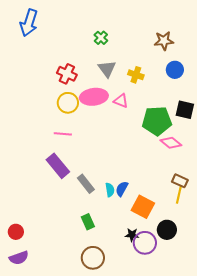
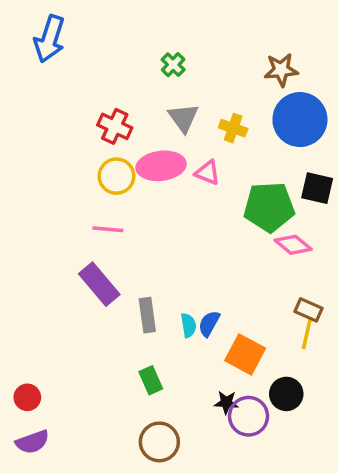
blue circle: (175, 70) -> (300, 120), size x1.8
gray rectangle: (86, 184) -> (147, 315), turned 30

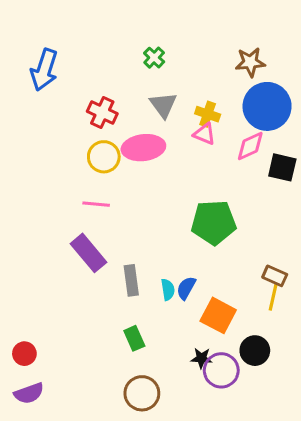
blue arrow: (50, 39) -> (44, 70), moved
pink triangle: (207, 173) -> (204, 134), moved
green pentagon: (269, 207) -> (214, 222), moved
pink diamond: (293, 245) -> (250, 146), moved, turned -64

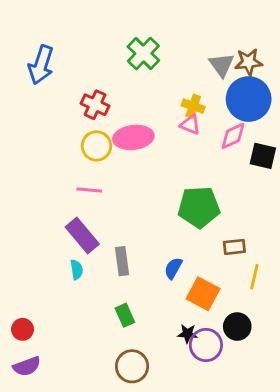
green cross: (154, 58) -> (143, 54), size x1.6
brown star: (250, 62) -> (249, 62), moved
gray triangle: (163, 105) -> (222, 65), moved
brown rectangle: (275, 276) -> (234, 247), moved, turned -30
cyan semicircle: (168, 290) -> (77, 270), moved

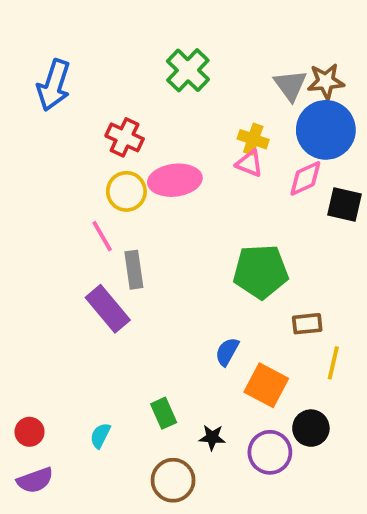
pink line: (89, 190) -> (102, 236), moved, turned 55
gray rectangle: (122, 261) -> (134, 270), moved
cyan semicircle: (77, 270) -> (100, 436), moved, turned -144
black star: (187, 334) -> (212, 437), moved

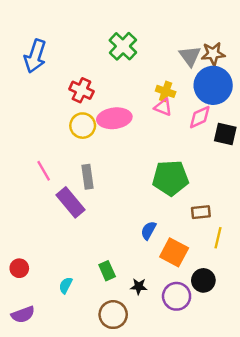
pink line: (102, 236) -> (44, 171), moved
red circle: (30, 432) -> (19, 268), moved

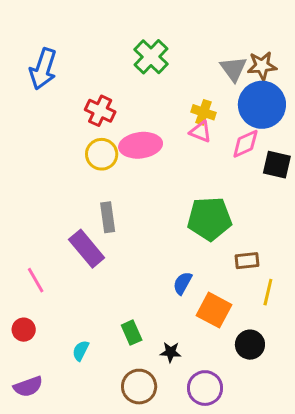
pink line: (44, 171) -> (36, 280), moved
purple circle: (177, 296) -> (205, 388), moved

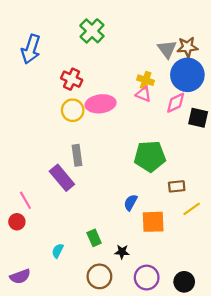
green cross: (151, 57) -> (92, 31), moved
yellow line: (268, 292) -> (192, 209), turned 42
orange square: (214, 310) -> (153, 222), turned -30
red circle: (24, 330) -> (17, 222), moved
black circle: (250, 345) -> (184, 282), moved

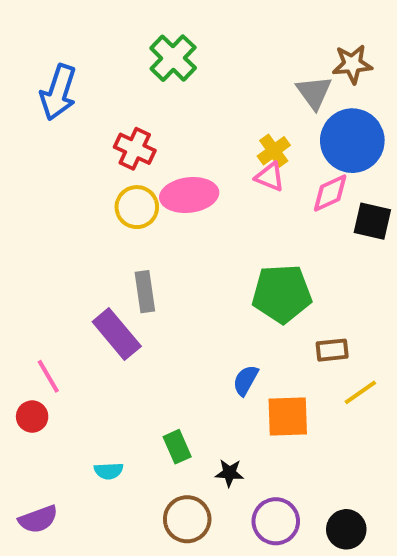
brown star: (187, 47) -> (352, 64), moved
yellow cross: (146, 80) -> (274, 151), turned 35
cyan semicircle: (58, 251) -> (109, 471), turned -120

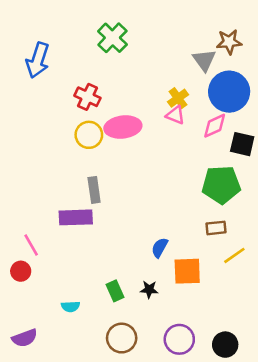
green pentagon: (282, 294) -> (221, 185), moved
purple rectangle: (117, 334) -> (76, 217), turned -52
black star: (229, 473) -> (149, 290), moved

